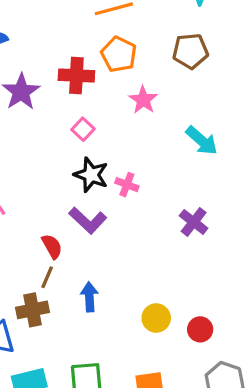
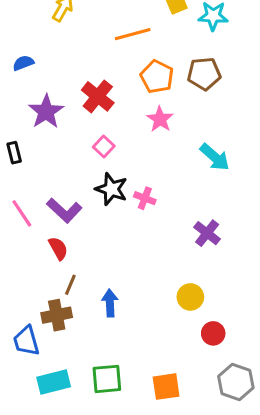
orange pentagon: (119, 54) -> (157, 77), moved
red cross: (76, 76) -> (98, 96), turned 36
purple L-shape: (88, 220) -> (64, 210), moved
red semicircle: (52, 246) -> (58, 248), moved
yellow circle: (156, 318) -> (190, 297), moved

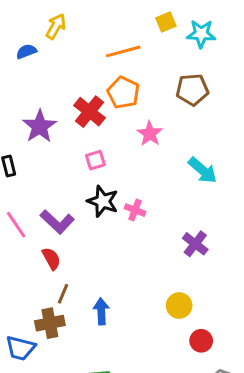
blue semicircle: (23, 63) -> (26, 51), moved
orange pentagon: (157, 77) -> (123, 93), moved
pink square: (104, 147) -> (95, 160), turned 30
blue trapezoid: (26, 341) -> (20, 348), turned -60

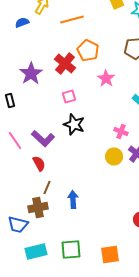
orange line: (123, 51) -> (72, 20), moved
pink cross: (135, 210) -> (121, 132), moved
yellow circle: (179, 306) -> (114, 156), moved

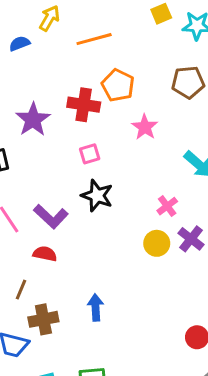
red cross: (65, 64) -> (84, 105), turned -30
pink cross: (121, 132) -> (167, 206), turned 32
red semicircle: (39, 164) -> (45, 254), turned -49
brown line: (47, 188) -> (21, 290), moved

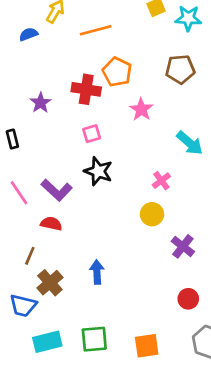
purple star: (33, 120) -> (41, 103), size x0.7
purple cross: (191, 239) -> (183, 246), moved
brown cross: (43, 319) -> (50, 283), turned -30

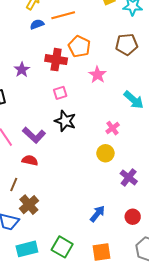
blue semicircle: (28, 34) -> (37, 24), moved
blue arrow: (97, 272) -> (97, 214), moved, turned 42
green square: (94, 339) -> (62, 247), turned 35

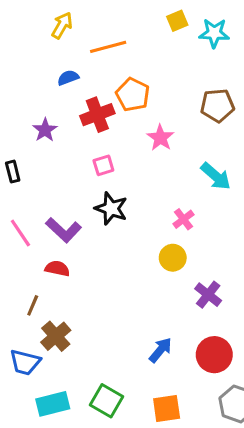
blue semicircle: (37, 24) -> (68, 78), moved
brown pentagon: (127, 44) -> (217, 105), moved
red cross: (56, 60) -> (97, 115), turned -30
red circle: (133, 217) -> (214, 355), size x1.5

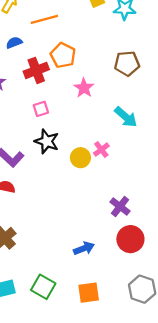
yellow circle: (173, 258) -> (80, 158), moved
blue arrow: (160, 350) -> (84, 248), turned 30
red circle: (214, 355) -> (130, 239), moved

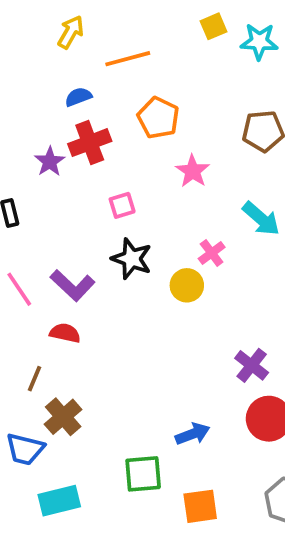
red cross: (36, 70) -> (90, 143), moved
pink cross: (101, 150) -> (212, 253), moved
green square: (43, 287) -> (143, 474), moved, turned -35

